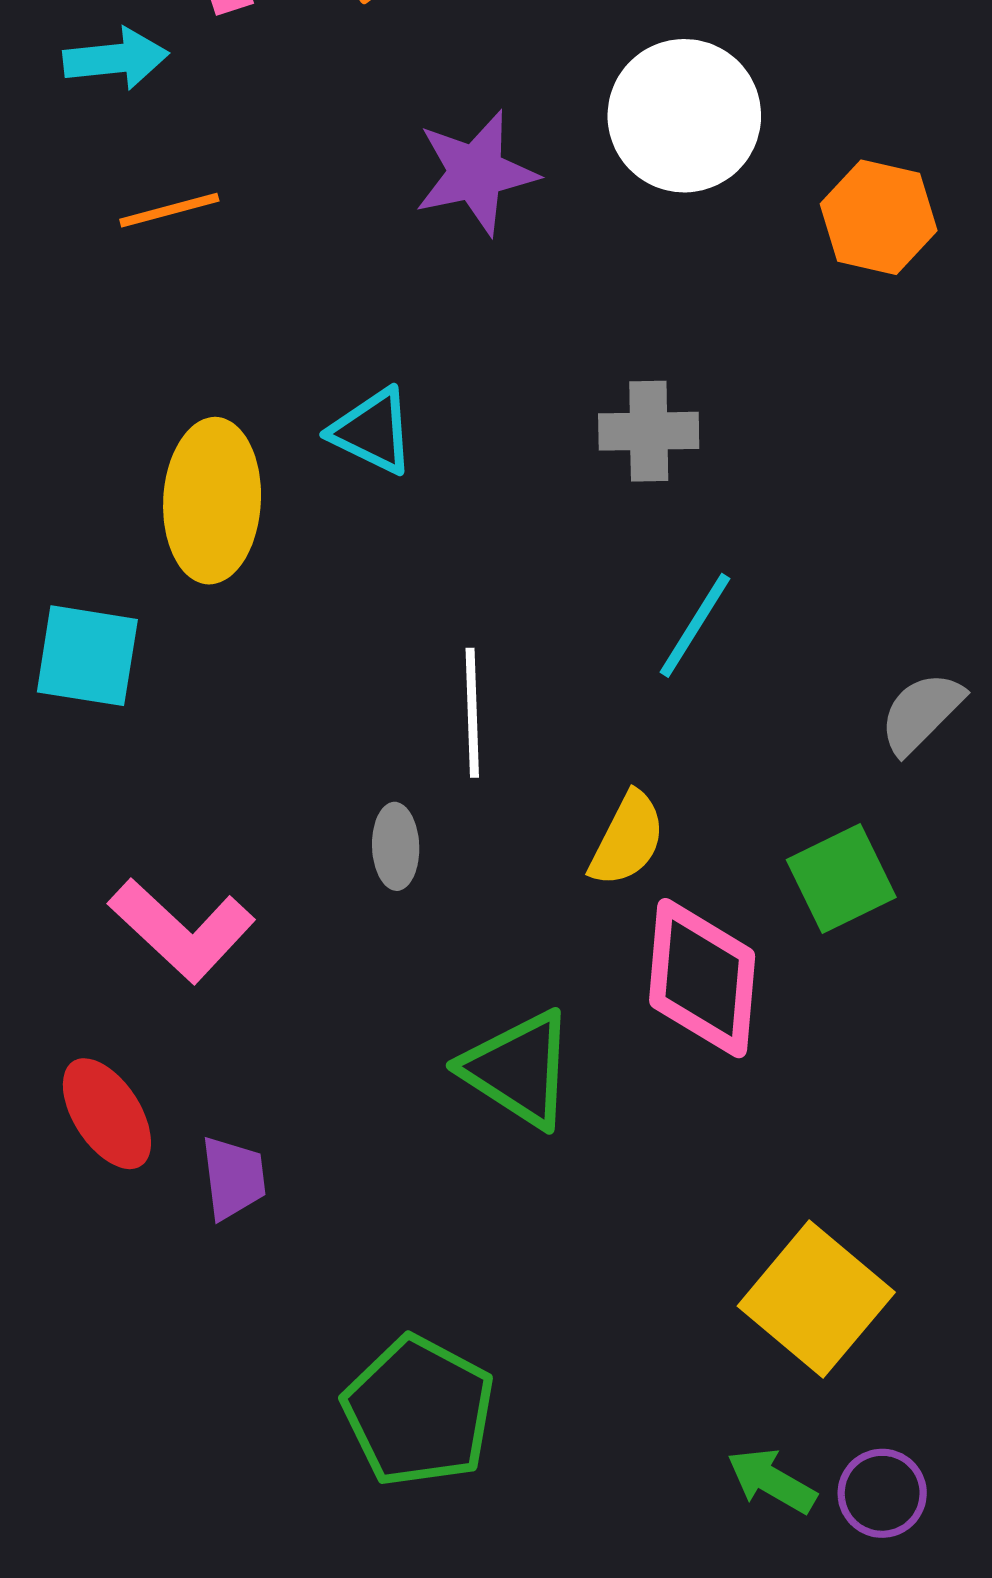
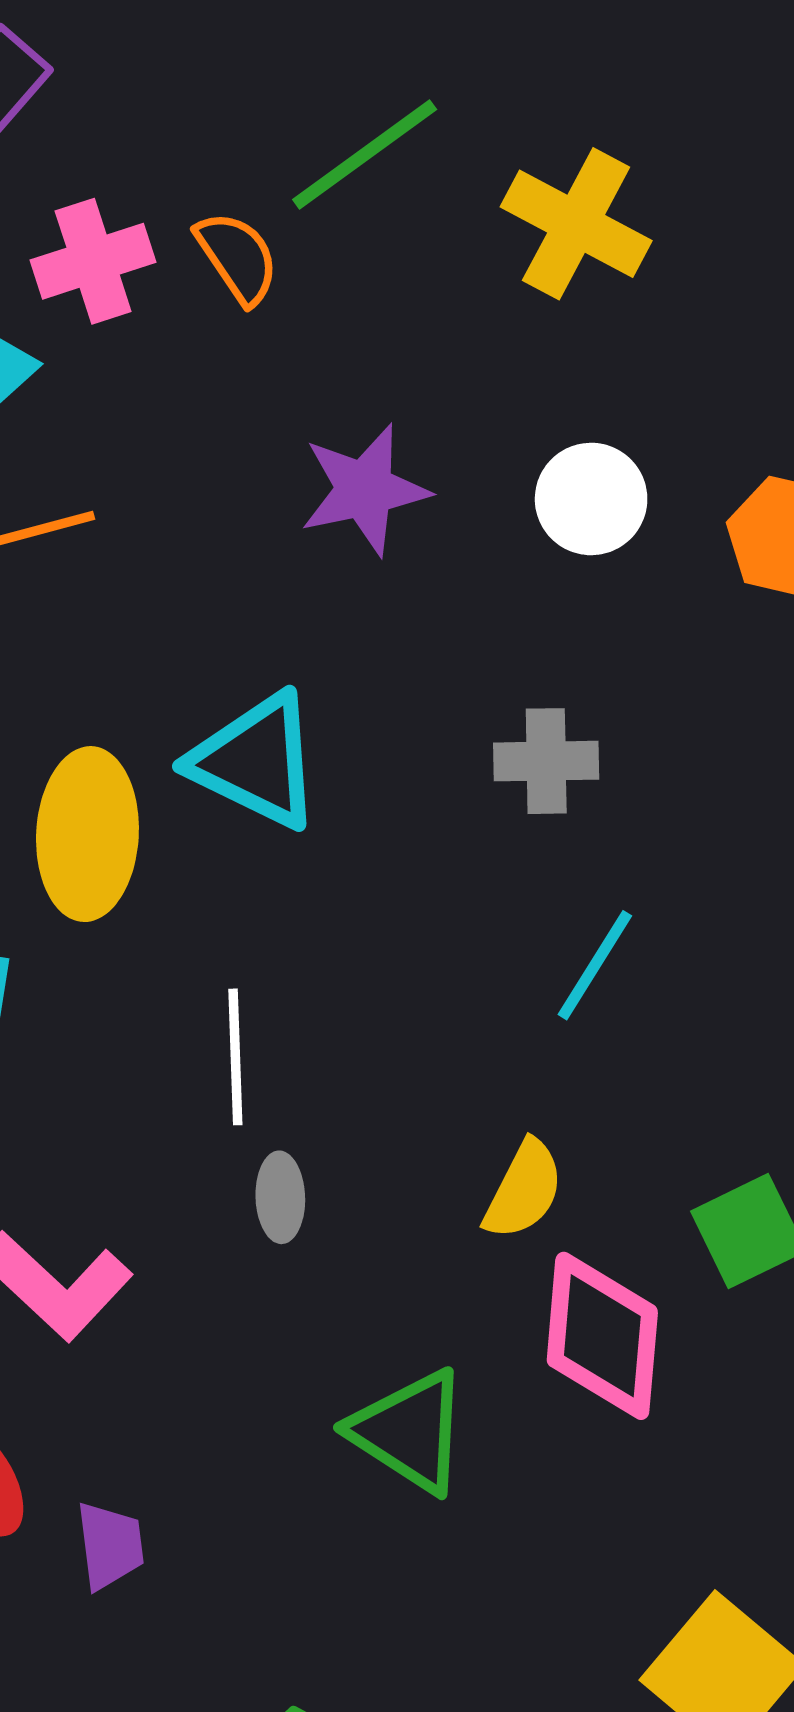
white circle: (684, 116) -> (591, 499), moved, size x0.7
cyan triangle: (372, 431) -> (256, 761), size x1.5
white line: (472, 713) -> (235, 1057), moved

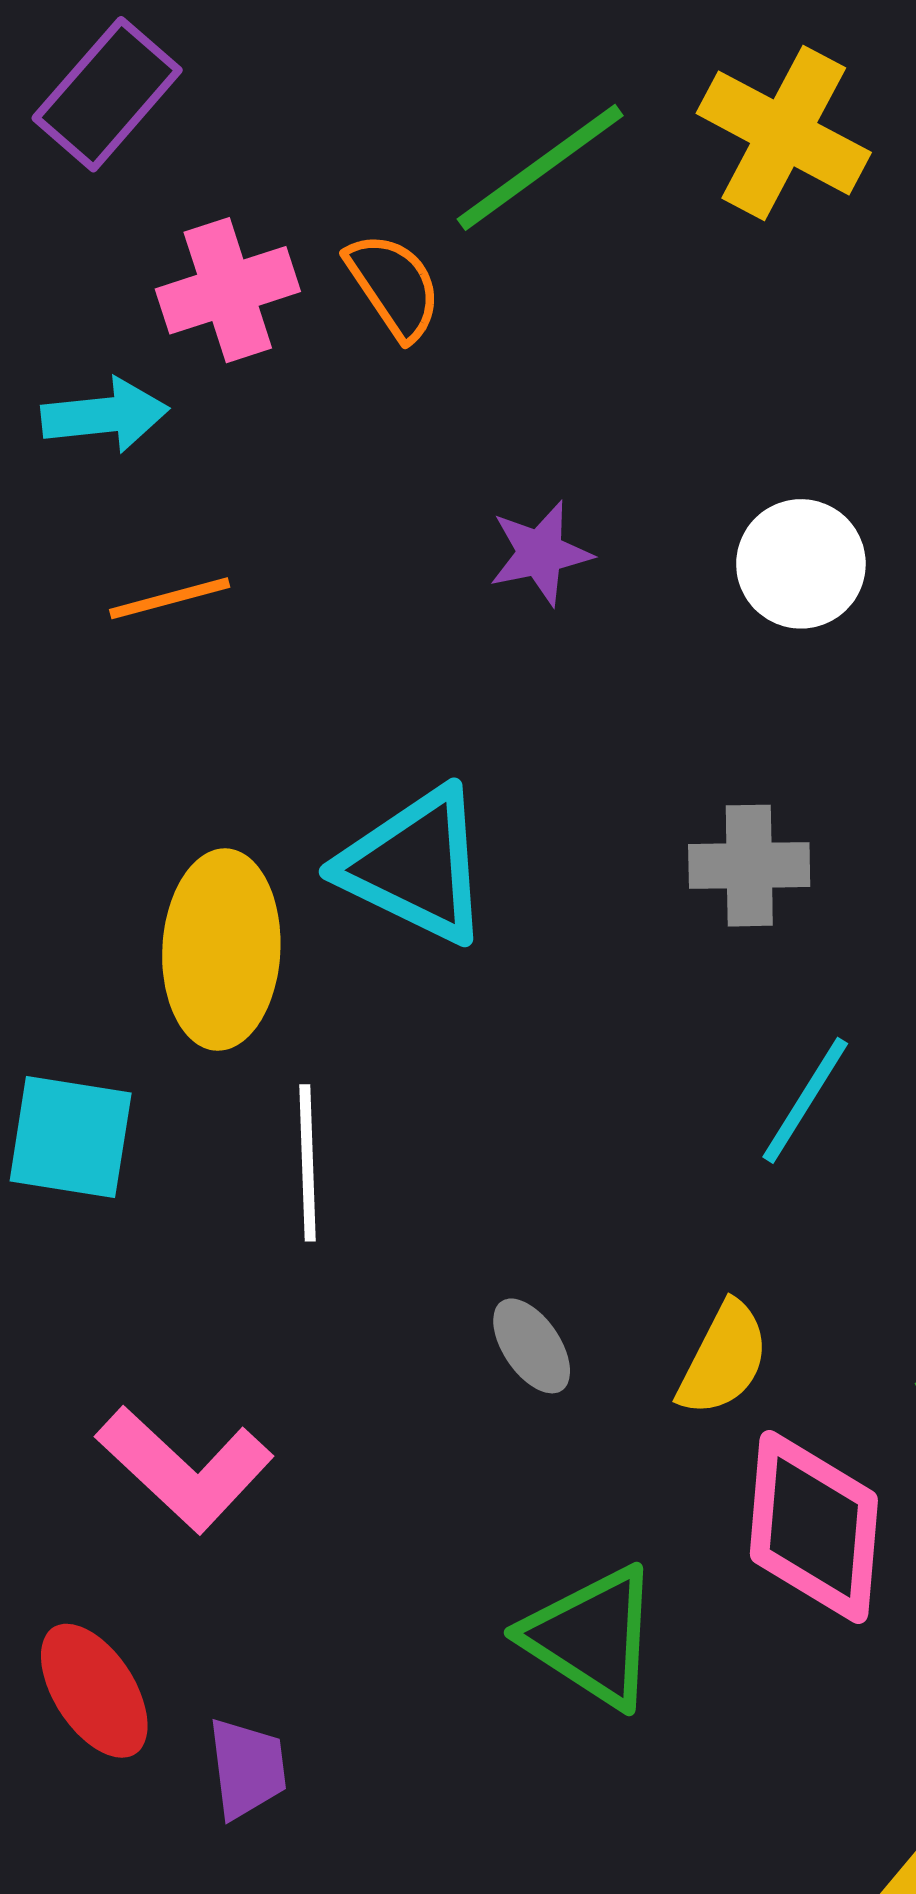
yellow cross: (576, 224) -> (784, 133), moved
purple star: (365, 490) -> (540, 553), size x0.7
white line: (235, 1057) -> (308, 1163), moved
gray ellipse: (280, 1197) -> (532, 1346), moved, turned -32

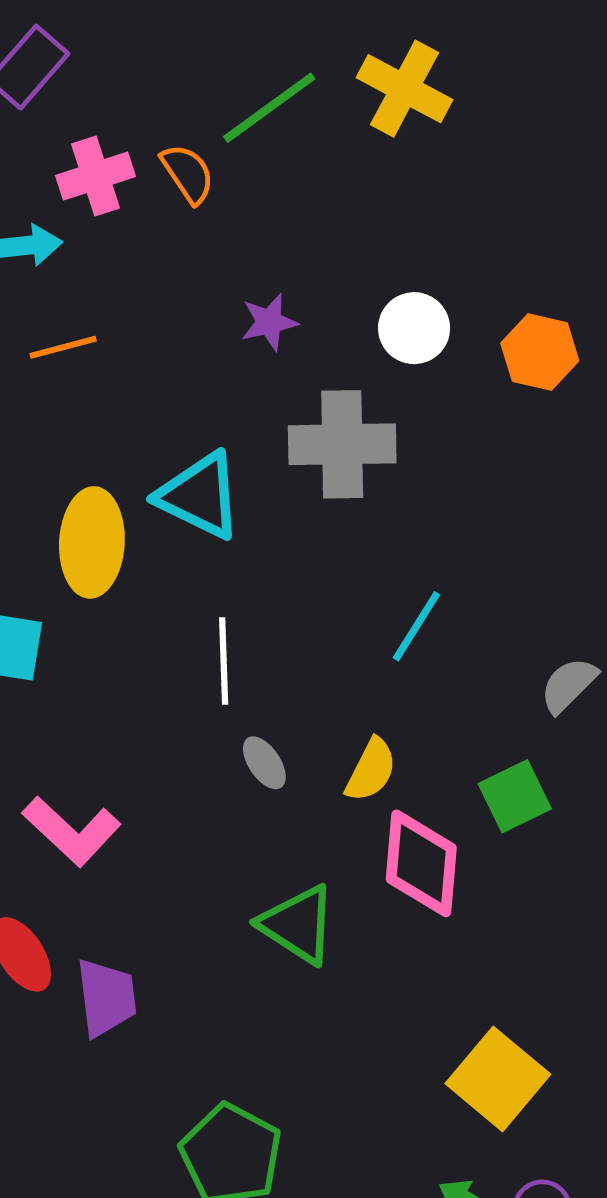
gray cross: (749, 866) -> (342, 444), moved, size x1.6
white line: (308, 1163) -> (224, 661), moved
purple trapezoid: (247, 1768) -> (106, 998), size x1.4

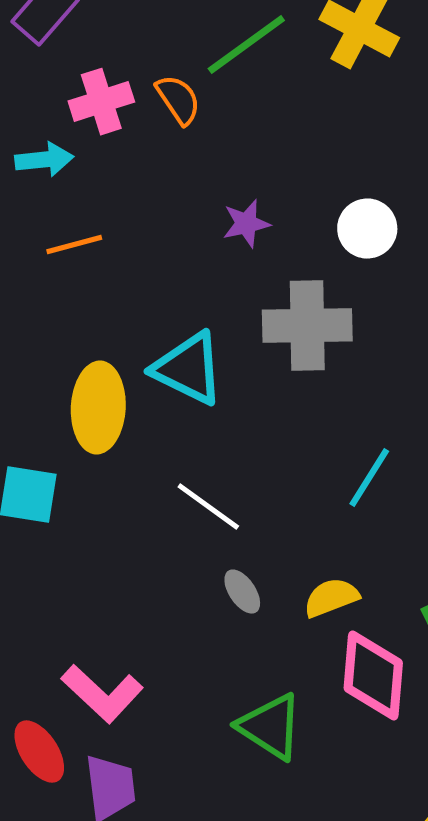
white line: (224, 661) -> (208, 507), turned -52
yellow semicircle: (371, 770) -> (331, 598), turned -138
pink L-shape: (72, 831) -> (102, 694), moved

